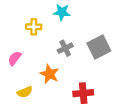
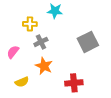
gray cross: (65, 48) -> (41, 42), moved

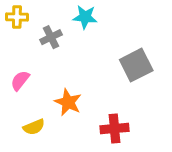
yellow cross: (30, 24) -> (17, 17), moved
gray cross: (41, 42) -> (51, 37), moved

